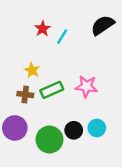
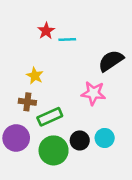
black semicircle: (103, 25) -> (111, 61), moved
cyan line: (62, 37) -> (67, 40), turned 56
green rectangle: (52, 90) -> (50, 117), moved

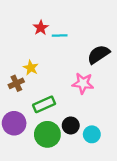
brown cross: (27, 102) -> (16, 83), moved, turned -32
cyan circle: (105, 138) -> (92, 134), moved

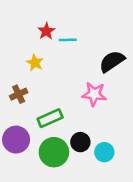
yellow star: (31, 68) -> (35, 63), moved

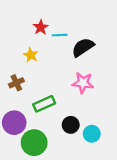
black semicircle: (112, 61) -> (83, 47), moved
green circle: (54, 152) -> (34, 143), moved

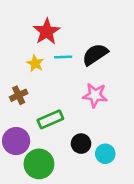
red star: (41, 27) -> (47, 32), size x1.5
cyan line: (60, 35) -> (63, 57), moved

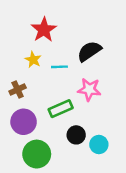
cyan line: (63, 57) -> (59, 67), moved
green rectangle: (50, 119) -> (61, 109), moved
purple circle: (16, 141) -> (24, 122), moved

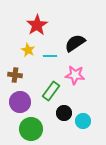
brown cross: (18, 89) -> (15, 75), turned 32
green rectangle: (61, 109) -> (51, 91), turned -30

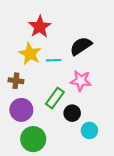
yellow star: (28, 50) -> (30, 54), size x1.5
black circle: (64, 113) -> (72, 113), moved

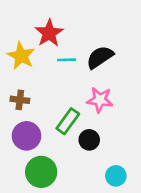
yellow star: (30, 54) -> (21, 56), moved
cyan line: (54, 60) -> (66, 60), moved
cyan circle: (89, 130) -> (116, 176), moved

